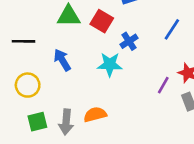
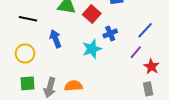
cyan star: (110, 64) -> (92, 49), turned -30
purple line: (163, 85) -> (136, 52), moved

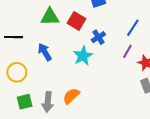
orange semicircle: (73, 86) -> (71, 96), turned -30

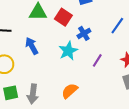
purple line: (127, 51) -> (97, 60), moved
orange semicircle: (71, 96) -> (70, 91), moved

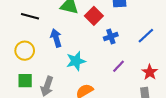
cyan star: (68, 51) -> (76, 61), moved

